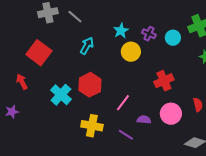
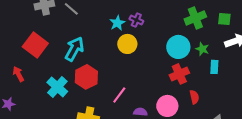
purple cross: (149, 34) -> (136, 20), moved
cyan circle: (173, 38) -> (178, 47), moved, size x1.5
cyan arrow: (87, 46) -> (74, 49), moved, size x1.4
red cross: (164, 81) -> (179, 74), moved

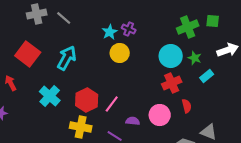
green square: (224, 19) -> (213, 21), moved
cyan rectangle: (214, 67) -> (207, 76), turned 48
red hexagon: (86, 77) -> (87, 100), moved

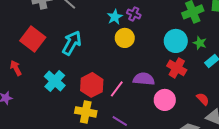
red cross: (172, 83) -> (177, 68), turned -36
red semicircle: (187, 106) -> (203, 99), moved, turned -32
purple semicircle: (133, 121) -> (144, 79), moved, size x1.5

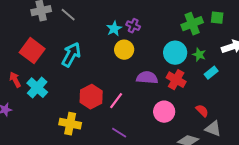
purple semicircle: (144, 79) -> (147, 78), moved
cyan cross: (55, 81) -> (37, 88), moved
yellow cross: (86, 112) -> (70, 124), moved

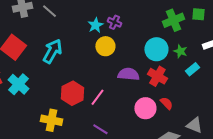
red semicircle: (202, 111) -> (166, 103), moved

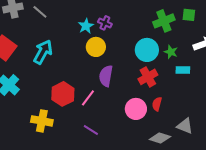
cyan rectangle: (192, 69) -> (183, 70), turned 40
purple semicircle: (128, 74) -> (106, 76), moved, turned -85
red cross: (157, 76) -> (148, 77), turned 30
red semicircle: (166, 103) -> (157, 104), turned -120

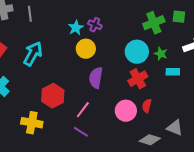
gray line: (40, 12) -> (30, 14), turned 42
pink line: (88, 98) -> (83, 110), moved

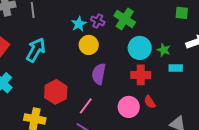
green cross: (154, 23) -> (125, 19), moved, turned -35
red cross: (138, 79) -> (141, 75), turned 30
red semicircle: (147, 106) -> (150, 102), turned -48

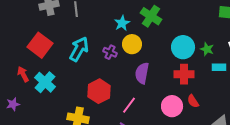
green cross: (125, 19) -> (151, 16), moved
purple cross: (98, 21) -> (110, 52), moved

